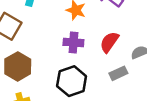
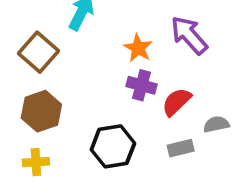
purple cross: (73, 42) -> (141, 85), moved

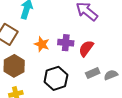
orange star: (138, 48) -> (42, 44), moved
gray semicircle: (216, 124) -> (111, 75), moved

